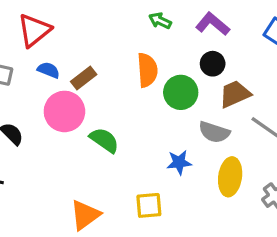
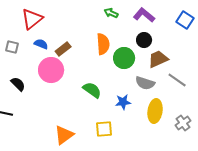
green semicircle: (104, 140) -> (92, 90), moved

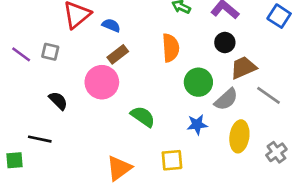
blue semicircle: (41, 44) -> (111, 25), moved
green circle: (124, 58) -> (198, 82), moved
gray semicircle: (145, 83) -> (226, 99), turned -60
green semicircle: (92, 90) -> (143, 117), moved

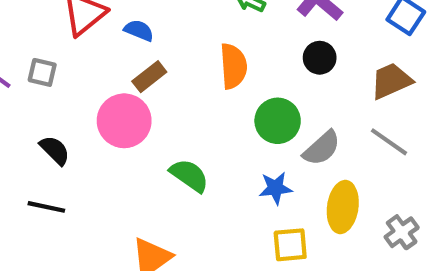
brown trapezoid: (243, 68) -> (391, 81), moved
black line: (40, 139) -> (46, 207), moved
yellow square: (172, 160) -> (290, 245), moved

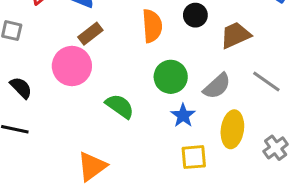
black circle: (320, 58) -> (195, 15), moved
brown trapezoid: (391, 81) -> (235, 35), moved
green circle: (278, 121) -> (171, 77), moved
blue star: (275, 188) -> (183, 115), turned -30

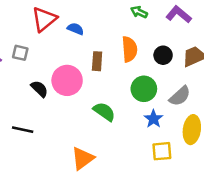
black circle: (195, 15) -> (163, 55), moved
brown rectangle: (90, 34) -> (97, 61), moved, turned -48
black semicircle: (21, 88) -> (39, 89), moved

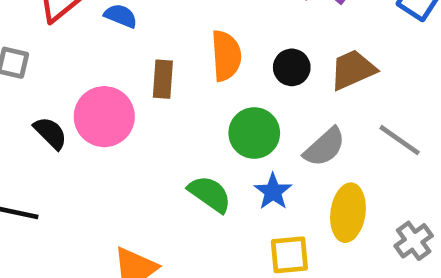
green semicircle: (104, 112) -> (210, 194), moved

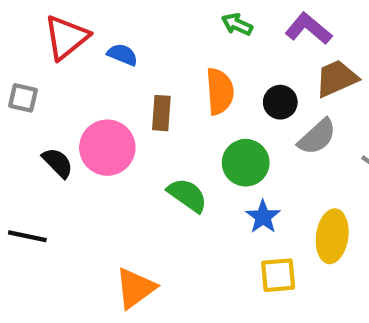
brown trapezoid: (353, 70) -> (336, 78), moved
gray semicircle: (325, 147) -> (317, 137), moved
green semicircle: (210, 194) -> (187, 195), moved

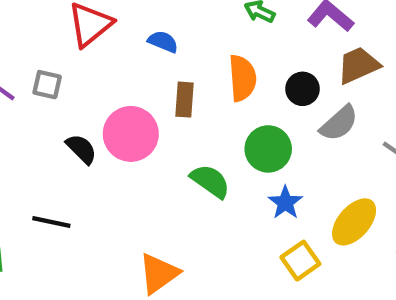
blue semicircle: (122, 55) -> (163, 42), moved
yellow ellipse: (332, 236) -> (354, 222), turned 33
yellow square: (278, 275) -> (300, 261), turned -30

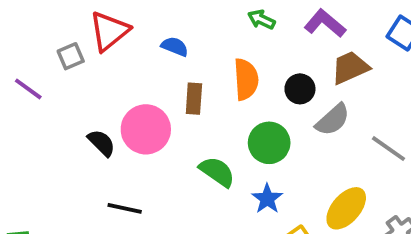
gray square: (47, 85) -> (71, 56), moved, turned -36
blue star: (285, 203) -> (267, 199), moved
black line: (51, 222) -> (125, 208), moved

